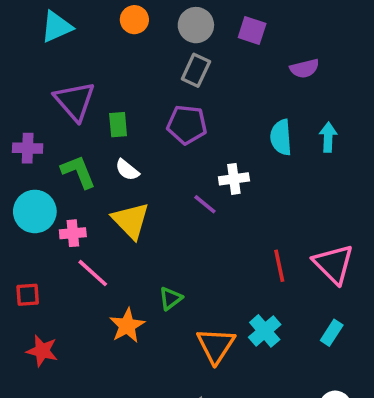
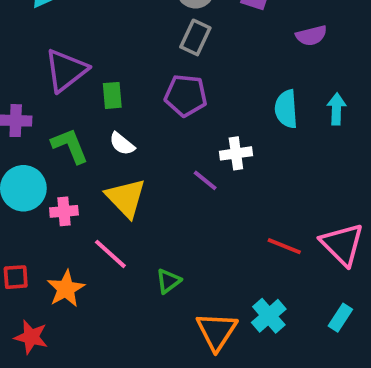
purple triangle: (75, 101) -> (66, 70), turned 33
red line: (279, 266) -> (284, 246), turned -56
pink line: (93, 273) -> (110, 254), moved
orange star: (127, 326) -> (66, 289), moved

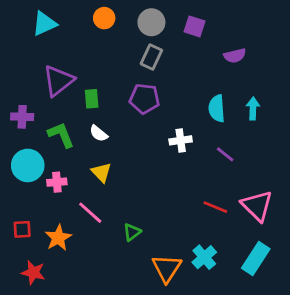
purple line: (205, 180) -> (225, 154), moved
yellow triangle: (126, 198) -> (101, 172), size x0.7
cyan rectangle: (340, 318) -> (256, 259), size x1.6

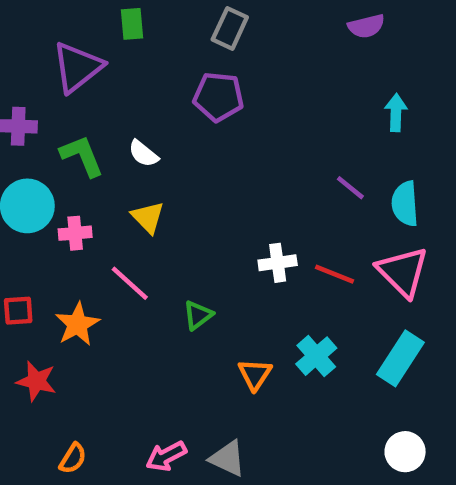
green rectangle: (92, 99) -> (132, 24), moved
cyan semicircle: (217, 108) -> (405, 204), moved
white cross: (181, 140) -> (278, 263), moved
orange triangle: (167, 268) -> (255, 374), size x0.7

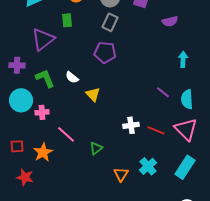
yellow triangle: (148, 217) -> (93, 94), moved

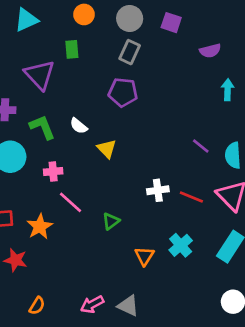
purple triangle: (43, 39) -> (40, 75), turned -35
cyan arrow: (183, 59) -> (228, 90), moved
pink cross: (42, 112) -> (53, 171), moved

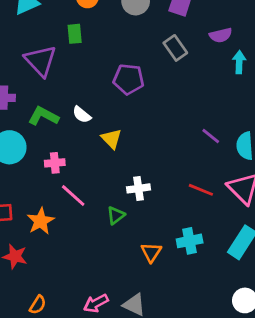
gray rectangle: (130, 52) -> (175, 48), moved, turned -60
cyan arrow: (228, 90) -> (239, 62), moved
green L-shape: (42, 127) -> (43, 116), turned -40
white cross: (158, 190) -> (138, 188), moved
cyan cross: (181, 245) -> (190, 241), turned 30

